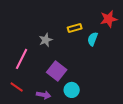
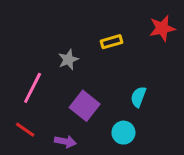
cyan semicircle: (93, 39) -> (138, 97), moved
cyan circle: (72, 90) -> (123, 133), moved

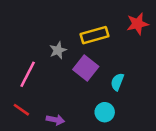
yellow rectangle: (112, 42) -> (95, 35), size x1.5
purple square: (85, 106) -> (86, 68), moved

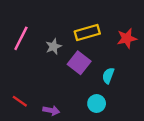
red star: (138, 24) -> (127, 38), moved
pink line: (28, 74) -> (21, 38), moved

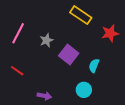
yellow rectangle: (87, 33) -> (81, 15), moved, turned 50
red line: (20, 101) -> (17, 71), moved

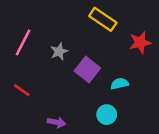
cyan semicircle: (94, 66) -> (120, 84), turned 56

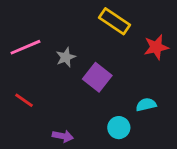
pink line: (23, 42) -> (25, 47), turned 40
cyan semicircle: (120, 84) -> (146, 105), moved

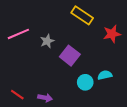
red line: (24, 100) -> (17, 95), moved
cyan circle: (119, 128) -> (85, 82), moved

